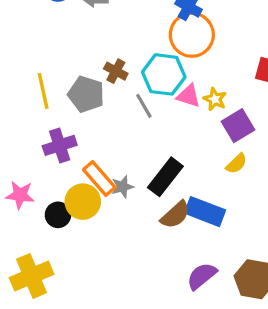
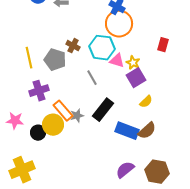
gray line: (144, 106) -> (92, 78), moved
purple square: (238, 126) -> (136, 78), moved
brown semicircle: (175, 215) -> (147, 131), moved

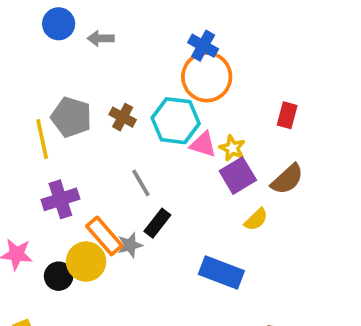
gray pentagon: (55, 60) -> (71, 117), moved
gray line: (92, 78) -> (141, 183), moved
black rectangle: (103, 110) -> (157, 223), moved, size x0.7
brown semicircle: (147, 131) -> (287, 179), moved

